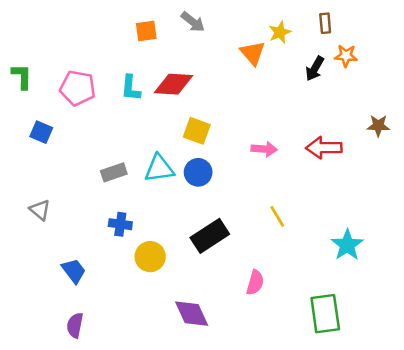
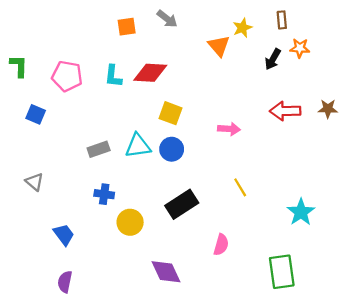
red arrow: (324, 148) -> (285, 111), moved

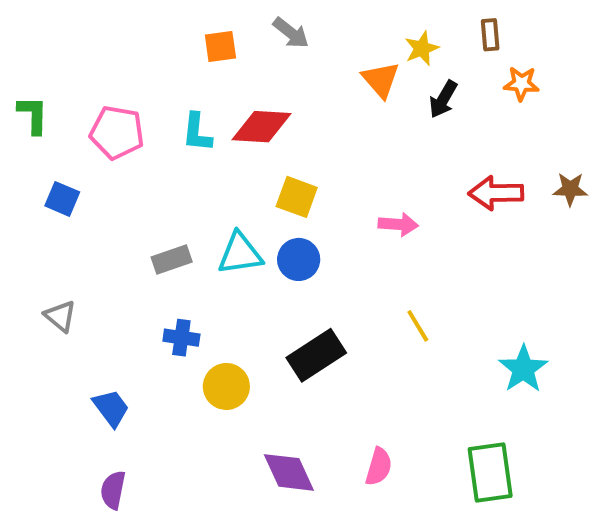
black arrow: (273, 59) -> (443, 99), moved
pink semicircle: (221, 245) -> (379, 467), moved

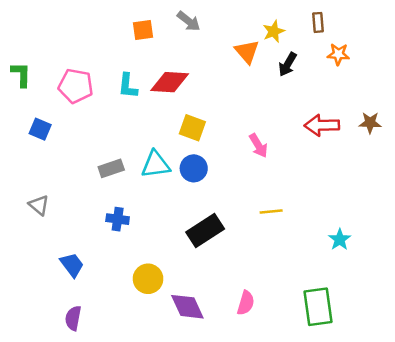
pink arrow: (398, 224) -> (258, 146), turned 55
yellow line: (418, 326) -> (271, 212), turned -65
cyan star: (523, 369) -> (340, 239), size x0.7
yellow circle: (226, 386) -> (148, 279), moved

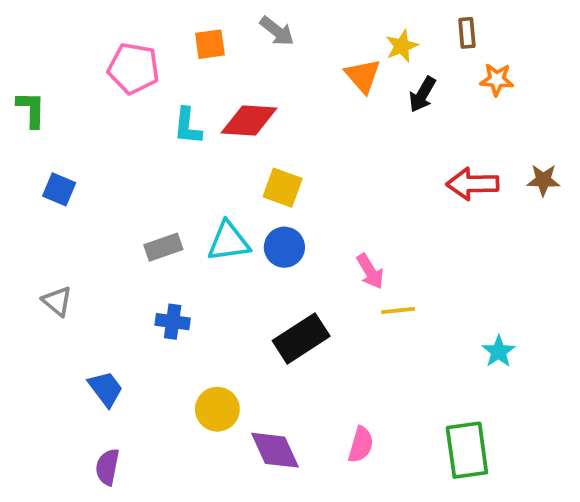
pink pentagon: (76, 86) -> (134, 68), moved
pink arrow: (258, 146) -> (370, 271), moved

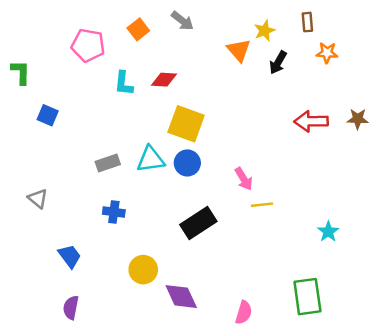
orange square: (210, 44) -> (138, 29), turned -30
red diamond: (249, 121) -> (164, 80), size x0.7
yellow square: (283, 188) -> (186, 124), size x1.4
blue square: (59, 189) -> (48, 115), moved
pink semicircle: (361, 445) -> (244, 312), moved

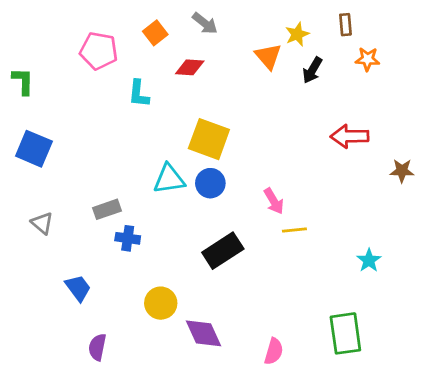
red diamond: (164, 80) -> (190, 67), moved
blue square: (48, 115) -> (34, 149), moved, size x1.5
brown star: (358, 119) -> (402, 171), moved
gray rectangle: (108, 163) -> (107, 209), moved
purple semicircle: (71, 308) -> (97, 347), moved

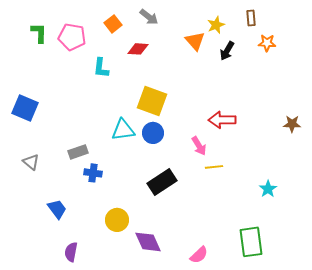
green L-shape: (23, 81) -> (39, 33), moved
red arrow: (350, 136) -> (222, 120), moved
pink semicircle: (274, 351) -> (199, 255), turned 30

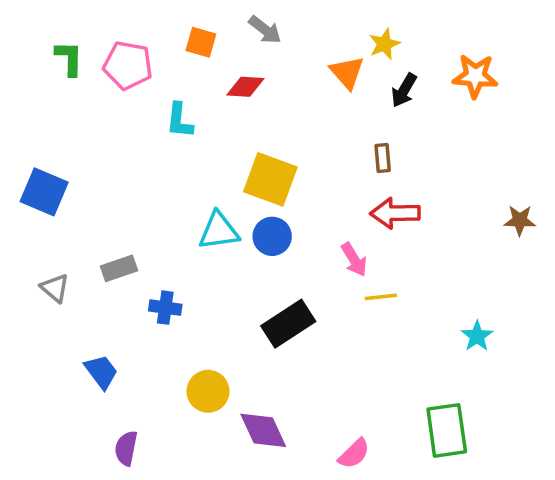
brown rectangle: (251, 18) -> (383, 158), moved
orange square: (113, 24) -> (201, 42), turned -36
orange star: (267, 43) -> (475, 76), size x1.4
gray rectangle: (78, 152) -> (119, 268), moved

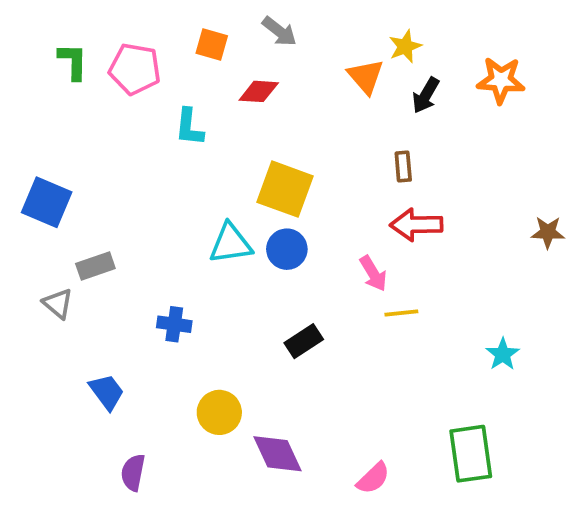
gray rectangle: (119, 268) -> (95, 266), moved
black rectangle: (288, 324) -> (304, 341), size x0.7

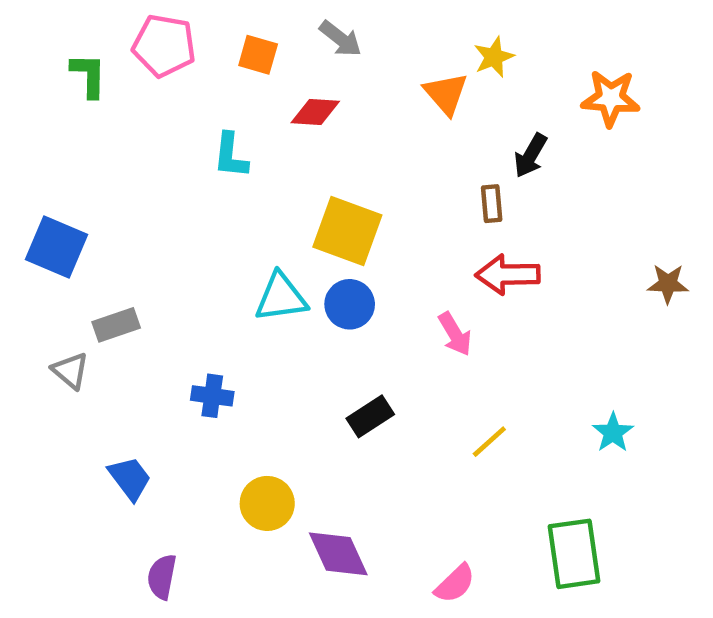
pink pentagon: (135, 69) -> (164, 46), moved
black arrow: (426, 95) -> (530, 155), moved
yellow line: (401, 313) -> (489, 442), moved, turned -36

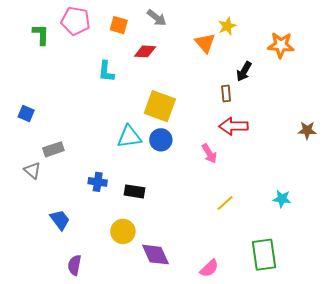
blue square: (57, 247) -> (26, 114), size x0.6
black rectangle: (370, 416) -> (135, 191), moved, turned 42
cyan star: (613, 432) -> (282, 199), turned -30

